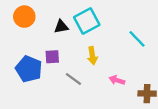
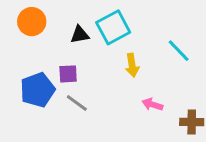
yellow arrow: (92, 56) -> (132, 65), moved
blue pentagon: (29, 69) -> (38, 90), turned 30
gray line: (73, 79) -> (77, 103), moved

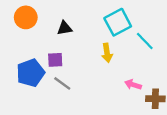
cyan square: (113, 27) -> (118, 22), moved
pink arrow: (152, 104) -> (133, 85), moved

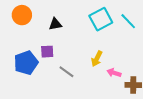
cyan line: (145, 41) -> (128, 21), moved
yellow arrow: (107, 53) -> (97, 59), moved, turned 35
gray line: (62, 83) -> (66, 72), moved

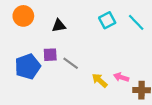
cyan square: (101, 19) -> (107, 20), size x0.7
yellow arrow: (97, 59) -> (100, 80), moved, turned 105
gray line: (66, 72) -> (71, 63), moved

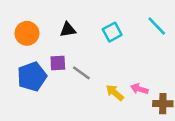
orange circle: (23, 16) -> (27, 33), moved
cyan square: (107, 20) -> (112, 32), moved

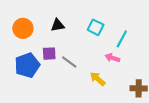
cyan line: (157, 26) -> (122, 39), moved, turned 72
cyan square: (112, 32) -> (96, 27), turned -35
pink arrow: (139, 89) -> (112, 58), moved

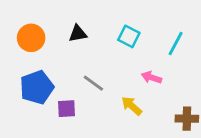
cyan line: (122, 39) -> (176, 44), moved
purple square: (49, 54) -> (66, 109), moved

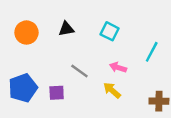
cyan line: (176, 44) -> (152, 52), moved
pink arrow: (151, 77) -> (118, 67), moved
blue pentagon: (37, 87) -> (23, 88), moved

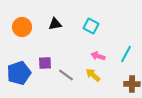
cyan line: (152, 52) -> (126, 54), moved
gray line: (79, 71) -> (66, 75), moved
purple square: (57, 93) -> (45, 63), moved

